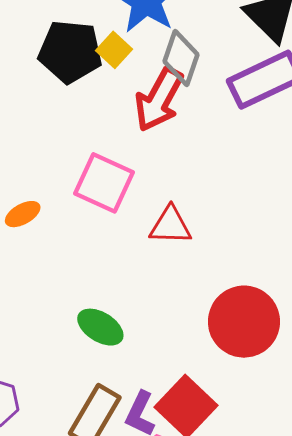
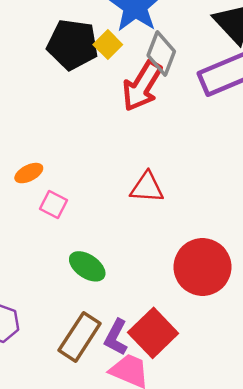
pink square: (104, 183) -> (53, 204), moved, size x0.6

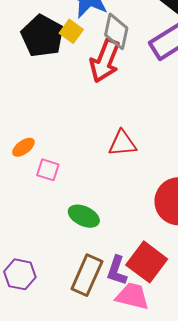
black pentagon: (73, 44) -> (42, 36), turned 30

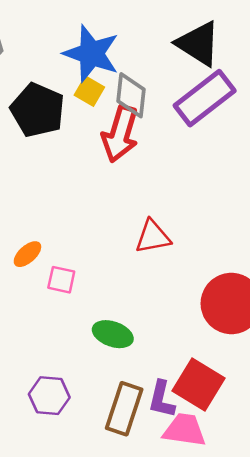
yellow square: (71, 31) -> (89, 91), moved
purple hexagon: (20, 274) -> (49, 396), moved

